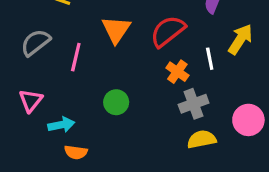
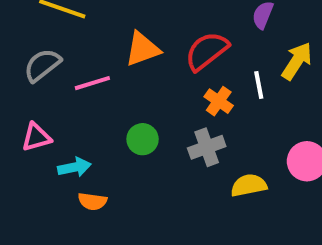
orange triangle: (116, 30) -> (143, 49), turned 36
pink line: (76, 57) -> (92, 83), turned 60
pink triangle: (31, 101) -> (36, 137), turned 35
gray cross: (194, 104) -> (207, 147), moved

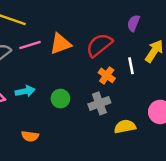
pink line: (92, 83) -> (30, 45), moved
cyan arrow: (74, 167) -> (25, 91), moved

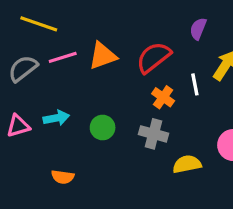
gray cross: (99, 103) -> (154, 134), turned 35

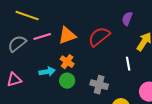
white line: (195, 84) -> (128, 64), moved
orange cross: (163, 97) -> (67, 62), moved
cyan arrow: (56, 118) -> (47, 72), moved

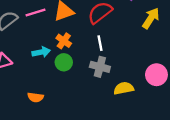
white line: (128, 64) -> (100, 43), moved

